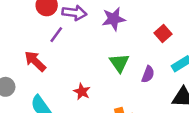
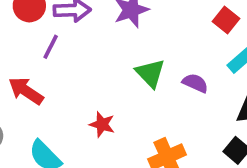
red square: (163, 34) -> (226, 20), moved
purple semicircle: (148, 74) -> (195, 83), turned -77

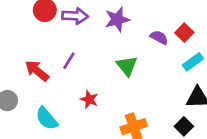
purple line: (51, 47) -> (69, 61), moved
purple semicircle: (195, 83) -> (159, 37), moved

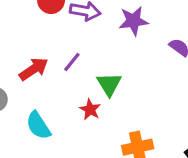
green triangle: (127, 66) -> (109, 84), moved
red arrow: (37, 71) -> (34, 69), turned 100

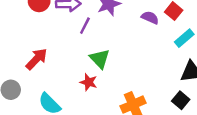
purple line: (72, 62) -> (85, 26), moved

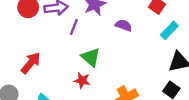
purple semicircle: (150, 18) -> (124, 25), moved

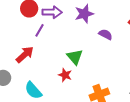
purple line: (74, 27) -> (39, 30), moved

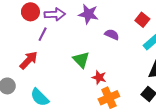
purple star: (84, 14) -> (88, 14), turned 30
red star: (65, 75) -> (99, 77), moved

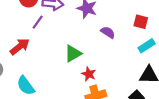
red square: (142, 20) -> (141, 22), turned -32
green triangle: (81, 60) -> (73, 54), turned 36

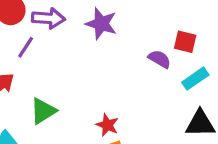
purple semicircle: (108, 32) -> (160, 59), moved
green triangle: (73, 54) -> (43, 111), moved

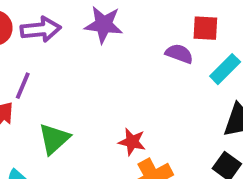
purple line: (26, 47) -> (23, 86), moved

